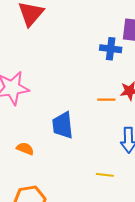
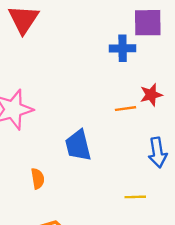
orange semicircle: (25, 149) -> (38, 179), turned 66

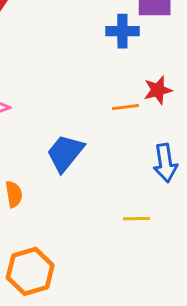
blue trapezoid: (78, 145) -> (65, 153), turned 52

